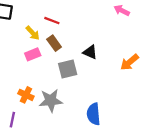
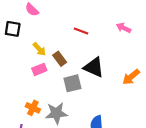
red line: (52, 21) -> (81, 31), moved
black triangle: (90, 52) -> (94, 67), size x1.5

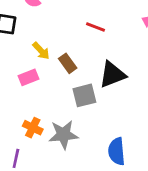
black triangle: (94, 67) -> (112, 75), turned -45
pink rectangle: (39, 69) -> (28, 77), moved

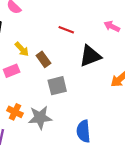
black triangle: (112, 75) -> (90, 56), moved

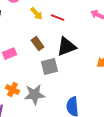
yellow arrow: (22, 49) -> (36, 14), moved
black triangle: (90, 56) -> (66, 47), moved

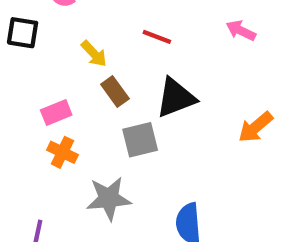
yellow arrow: (36, 14) -> (94, 54), moved
orange cross: (12, 90) -> (62, 152), moved

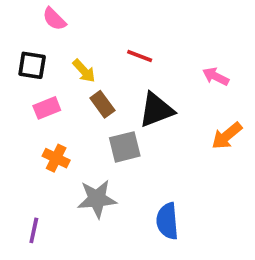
pink arrow: (241, 31) -> (216, 76), moved
black square: (23, 33) -> (32, 65), moved
pink rectangle: (56, 112) -> (47, 108), moved

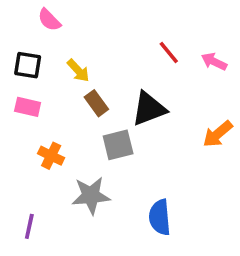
red line: (140, 56) -> (169, 53), moved, turned 30
pink arrow: (216, 76) -> (214, 62), moved
pink rectangle: (47, 108) -> (28, 107), moved, turned 35

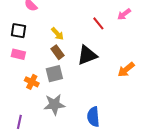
pink arrow: (214, 62) -> (124, 14), moved, turned -64
yellow arrow: (78, 71) -> (57, 34), moved
gray square: (118, 145) -> (54, 74), moved

